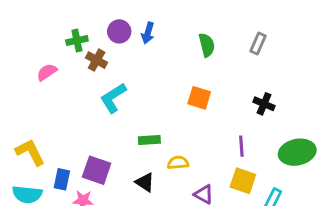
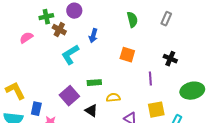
blue arrow: (148, 33) -> (93, 36), moved
purple line: (241, 146) -> (150, 79), moved
purple square: (97, 170) -> (69, 96), moved, turned 30
yellow square: (243, 181) -> (156, 110), turned -30

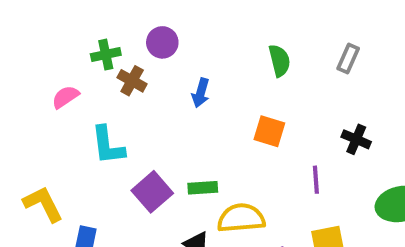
cyan L-shape: (70, 55) -> (108, 145), moved, turned -65
purple square: (69, 96) -> (152, 192), moved
yellow semicircle: (113, 98) -> (241, 218), size x1.6

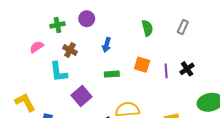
brown cross: (132, 81) -> (70, 50), moved
black cross: (356, 139) -> (187, 69), turned 32
purple line: (316, 180) -> (166, 71), moved
green rectangle: (203, 188) -> (112, 74), moved

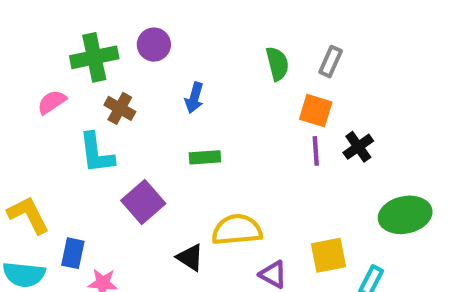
green cross: (57, 25) -> (94, 57), size x1.5
gray rectangle: (183, 27) -> (331, 62), moved
orange square: (142, 65) -> (316, 111), moved

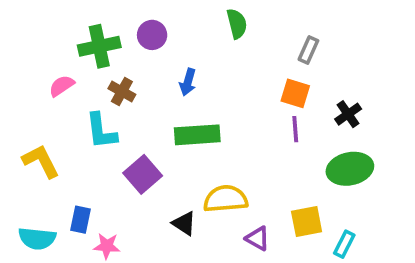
green semicircle: (277, 64) -> (237, 24), moved
black cross: (358, 147) -> (348, 114), moved
green rectangle: (205, 157) -> (197, 135), size x1.6
yellow L-shape: (28, 215) -> (41, 161), moved
green ellipse: (405, 215) -> (350, 169), moved

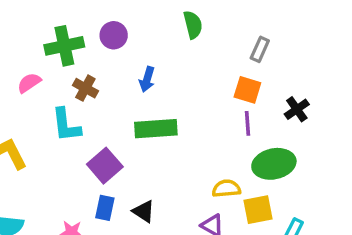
green ellipse: (350, 169) -> (274, 164), moved
yellow semicircle: (226, 199) -> (226, 188), moved, size x0.7
blue rectangle: (80, 220) -> (105, 208), moved

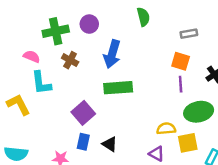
gray rectangle: (260, 49) -> (189, 34), turned 56
blue arrow: (147, 79) -> (112, 54), size x1.6
pink semicircle: (29, 83) -> (32, 56), turned 56
cyan L-shape: (66, 125) -> (41, 83), moved

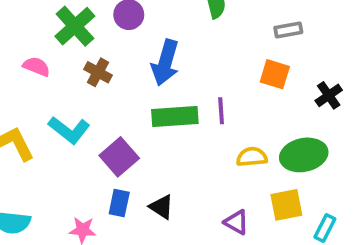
green cross: (56, 31) -> (75, 26), turned -30
cyan L-shape: (41, 83) -> (69, 130), moved, turned -45
purple line: (181, 84) -> (221, 111), moved
yellow semicircle: (166, 129) -> (252, 157), moved

